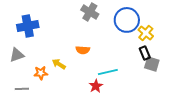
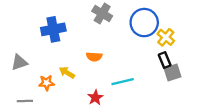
blue cross: (28, 26) -> (53, 29), moved
gray square: (152, 64) -> (173, 73), turned -35
red star: (96, 86) -> (95, 98), moved

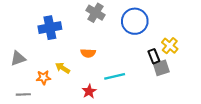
yellow cross: (166, 37) -> (170, 46), moved

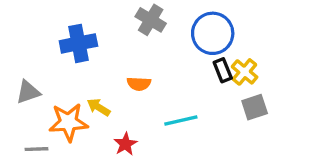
yellow cross: (170, 46) -> (245, 72), moved
black rectangle: (154, 56) -> (223, 70), moved
orange star: (44, 77) -> (68, 122), size x1.6
red star: (89, 91) -> (125, 144), moved

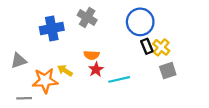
gray cross: (151, 20) -> (87, 17), moved
red star: (125, 144) -> (96, 69), moved

